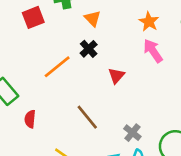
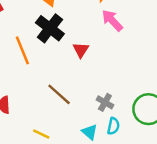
black cross: (89, 49) -> (50, 28), size x1.6
orange line: (57, 67) -> (22, 50), turned -64

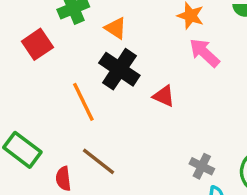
red triangle: (81, 50) -> (164, 96), turned -35
brown line: (59, 94) -> (99, 161), moved

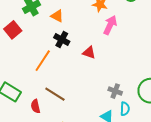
pink arrow: (204, 53) -> (110, 25), turned 78
black cross: (119, 69) -> (62, 40), size x0.7
orange line: (83, 102) -> (43, 61), turned 65

